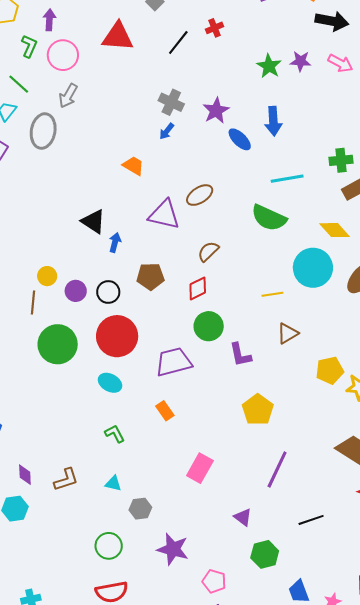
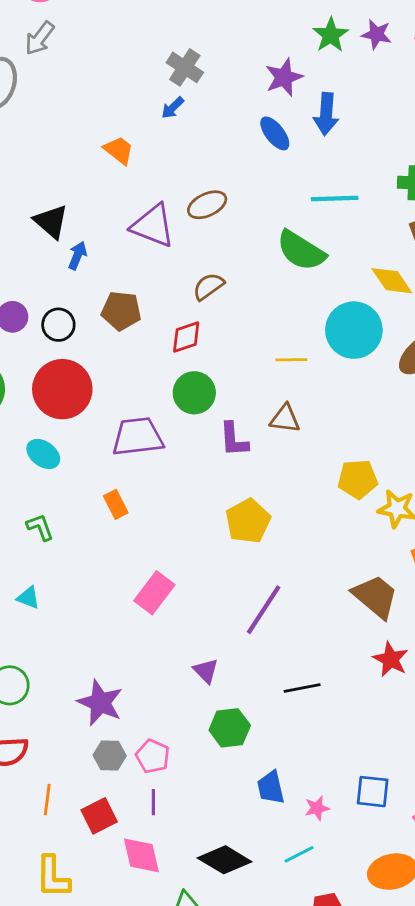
purple star: (216, 111) -> (284, 77), moved
brown triangle: (288, 333) -> (285, 419), moved, turned 30
gray hexagon: (140, 509) -> (110, 756), moved

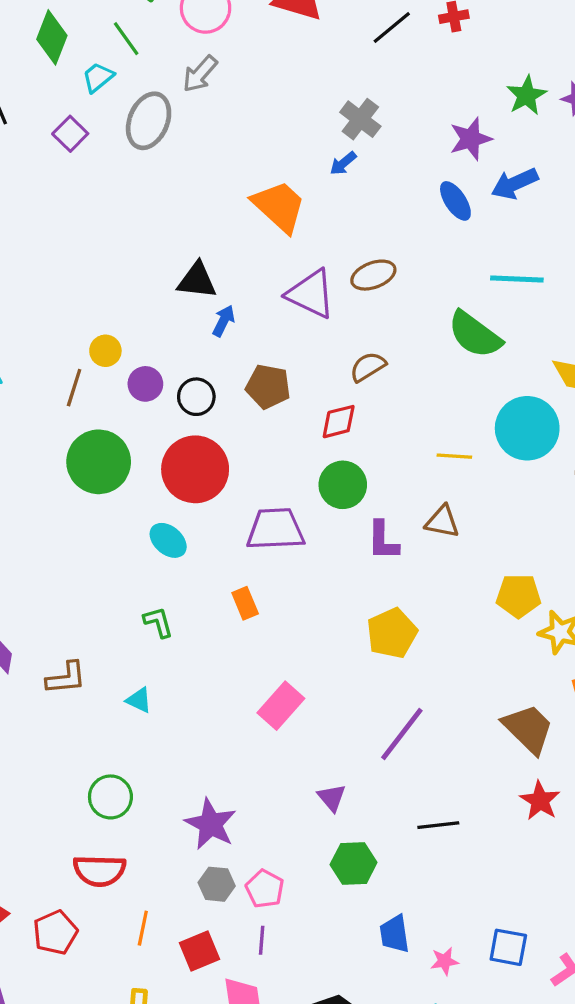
blue arrow: (326, 114) -> (515, 184), turned 57
orange trapezoid: (119, 150) -> (279, 206), size x1.6
black triangle: (51, 222) -> (197, 280), turned -39

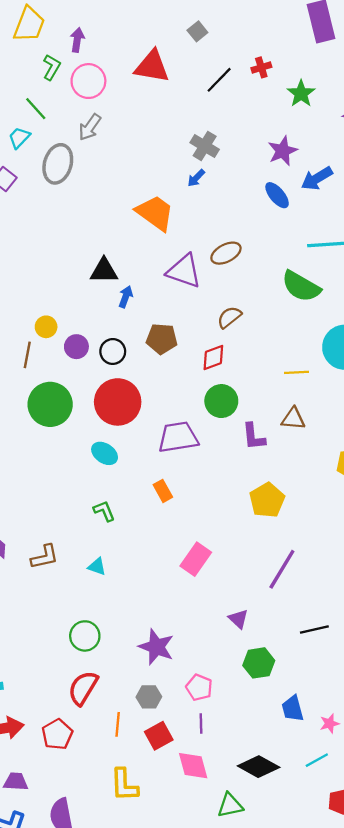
green star: (527, 95) -> (301, 94), moved
red semicircle: (99, 871) -> (83, 688), turned 126
gray hexagon: (217, 884) -> (149, 697), moved

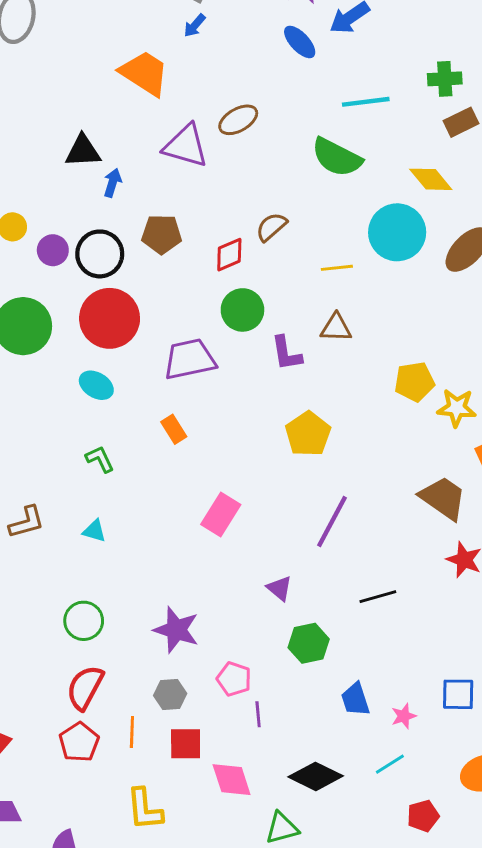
brown semicircle: (229, 317) -> (271, 227), moved
black circle: (113, 351) -> (100, 254), size x1.4
purple line: (201, 723) -> (258, 714), moved
red pentagon: (57, 734) -> (79, 742), moved
red square: (159, 736) -> (186, 744), turned 32

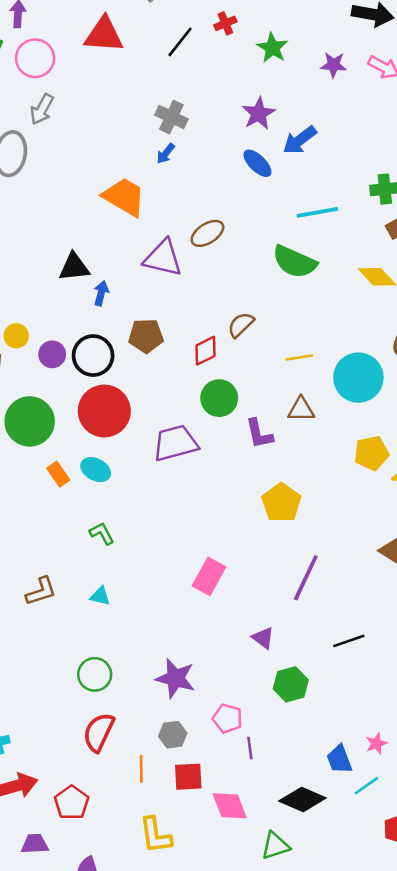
cyan circle: (397, 232) -> (358, 378), moved
orange rectangle: (174, 429) -> (58, 474), moved
blue trapezoid: (355, 699) -> (339, 759), moved
red pentagon: (79, 742) -> (72, 803), moved

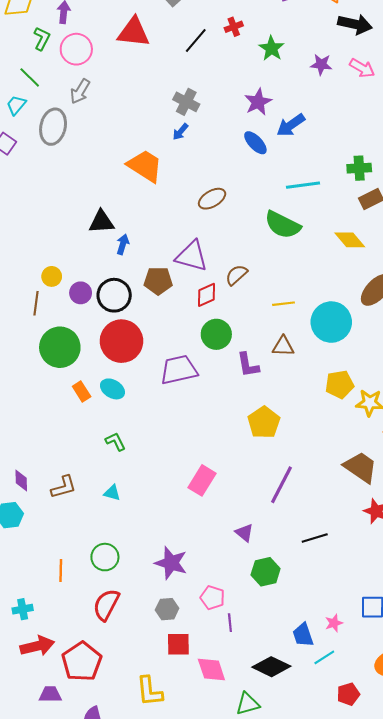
purple triangle: (163, 258) -> (192, 256), moved
orange line: (141, 769) -> (61, 571), moved
red pentagon: (72, 803) -> (82, 662), size x1.4

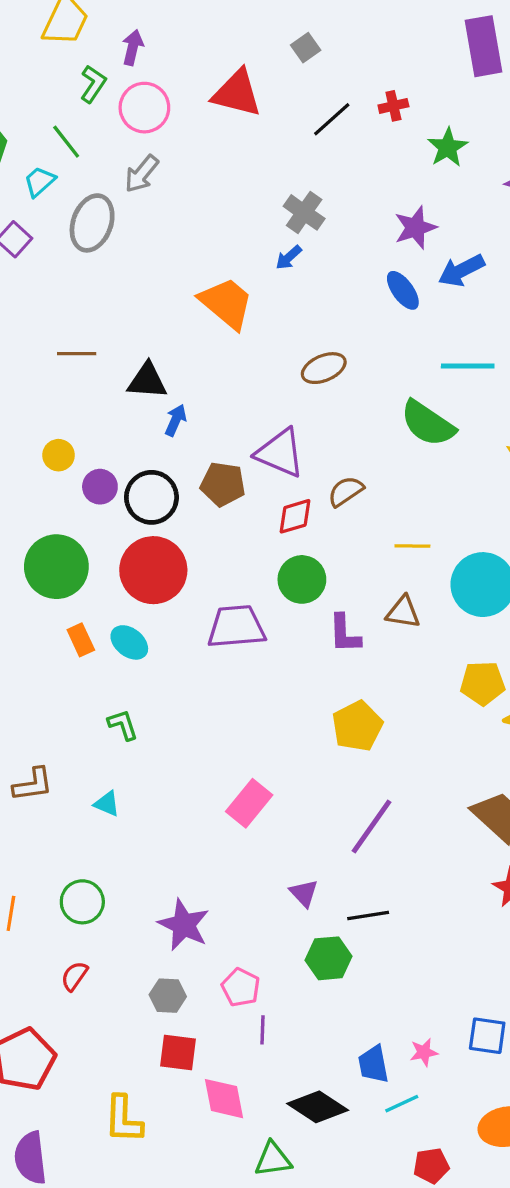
brown line: (36, 303) -> (77, 354), moved, turned 75
black line: (315, 538) -> (368, 915), moved
red semicircle: (106, 605) -> (74, 976), size x0.6

